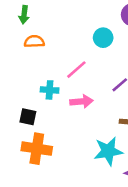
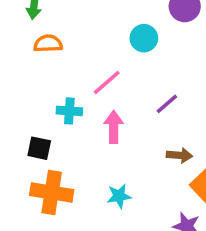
pink arrow: (81, 101) -> (114, 127), turned -85
cyan star: (108, 151) -> (119, 196), moved, size x0.6

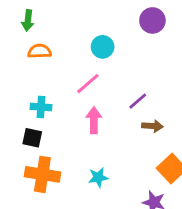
cyan circle: (144, 38) -> (103, 47), moved
cyan cross: (69, 111) -> (41, 107), moved
brown arrow: (179, 155) -> (152, 126), moved

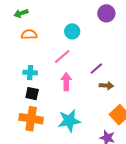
green arrow: (28, 20) -> (21, 13), turned 64
black square: (32, 138) -> (32, 94), moved
cyan star: (98, 177) -> (69, 121), size x1.6

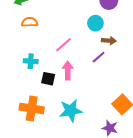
cyan circle: (72, 31) -> (95, 23), moved
brown arrow: (106, 86) -> (109, 41), moved
black square: (32, 94) -> (48, 79), moved

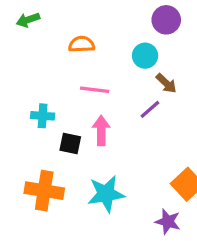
orange semicircle: (30, 22) -> (82, 44), moved
brown arrow: (109, 41) -> (166, 83), turned 40
pink line: (64, 45) -> (95, 90), turned 48

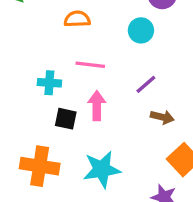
brown arrow: (166, 83) -> (162, 117), moved, turned -30
cyan cross: (43, 116) -> (49, 83), moved

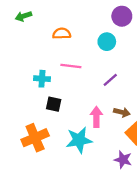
pink arrow: (97, 106) -> (96, 117), moved
brown arrow: (162, 117) -> (122, 112), moved
orange cross: (40, 166) -> (35, 138), turned -32

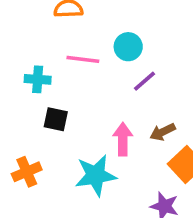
cyan circle: (107, 42) -> (128, 47), moved
brown arrow: (122, 112) -> (163, 132), turned 140
orange cross: (35, 138) -> (27, 172), size x0.7

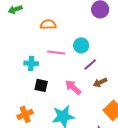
brown arrow: (163, 132) -> (100, 82), moved
pink arrow: (123, 139) -> (73, 87), moved, turned -48

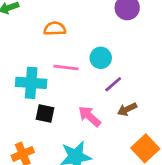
cyan cross: (31, 63) -> (31, 83), size x1.5

